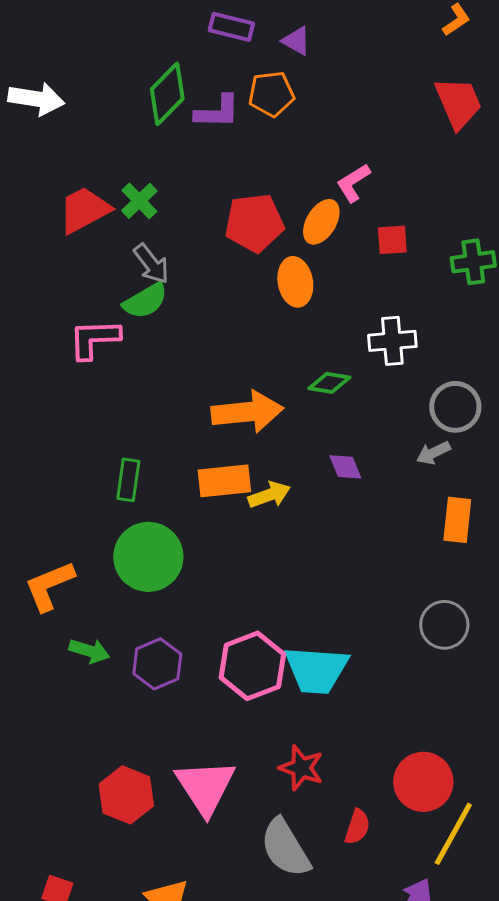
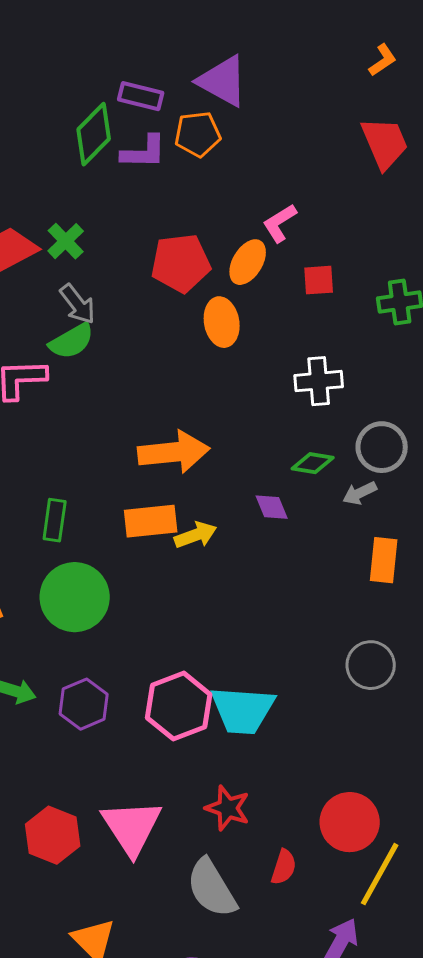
purple rectangle: (231, 27) -> (141, 96), moved
purple triangle: (296, 41) -> (223, 81), size x1.8
green diamond: (329, 383) -> (313, 463), moved

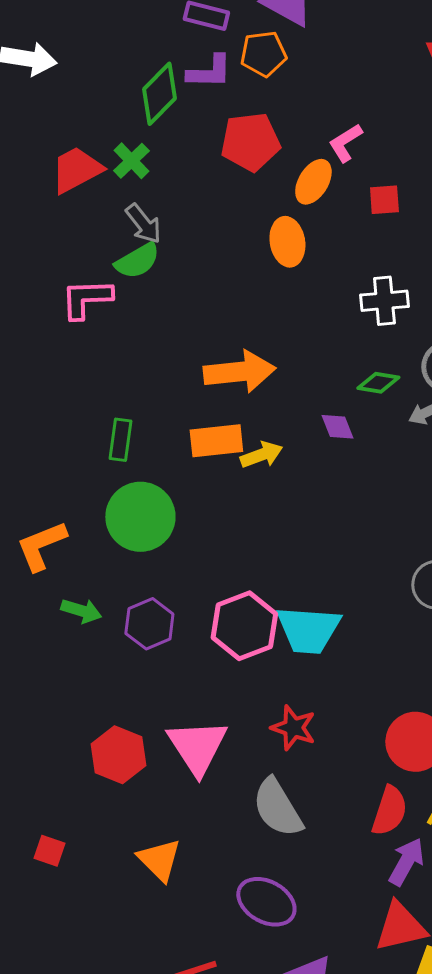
green diamond: (94, 134) -> (159, 94), moved
red pentagon: (181, 263) -> (250, 142), moved
red semicircle: (284, 867) -> (389, 811), moved, size x1.4

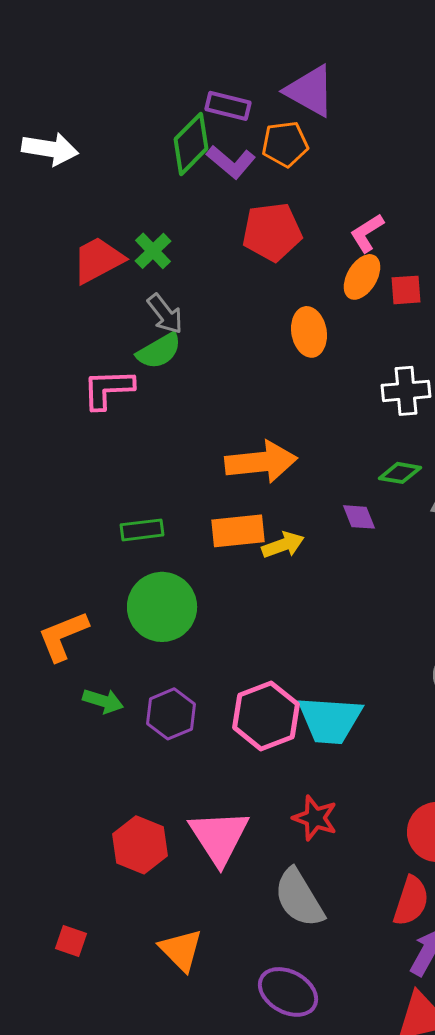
purple L-shape: (209, 72) -> (231, 162), turned 39
green diamond: (159, 94) -> (191, 144), moved
orange ellipse: (313, 182) -> (362, 277), moved
green rectangle: (120, 440) -> (142, 530), turned 75

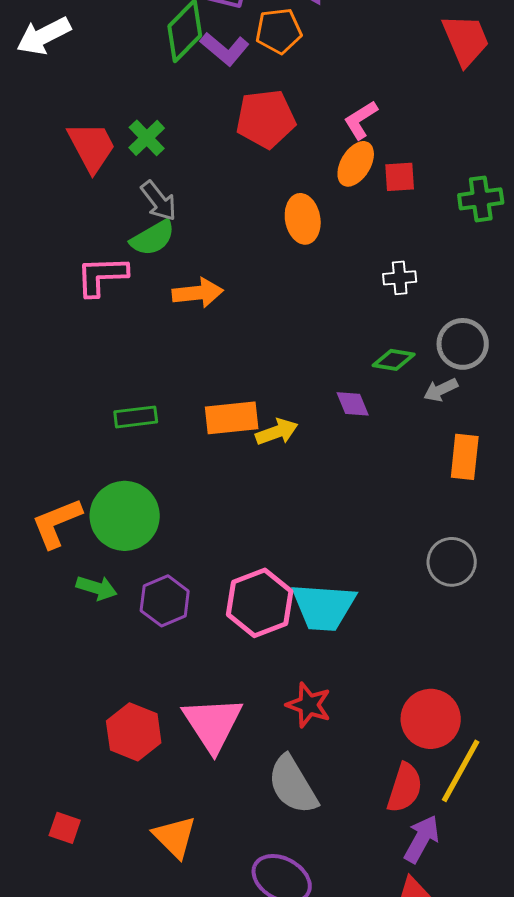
white arrow: (50, 149) -> (44, 36), turned 144
red trapezoid: (98, 260) -> (92, 147), turned 90
white cross: (406, 391) -> (400, 278), size x0.7
orange arrow: (261, 462) -> (198, 293), moved, size x0.7
green circle: (162, 607) -> (125, 516), moved

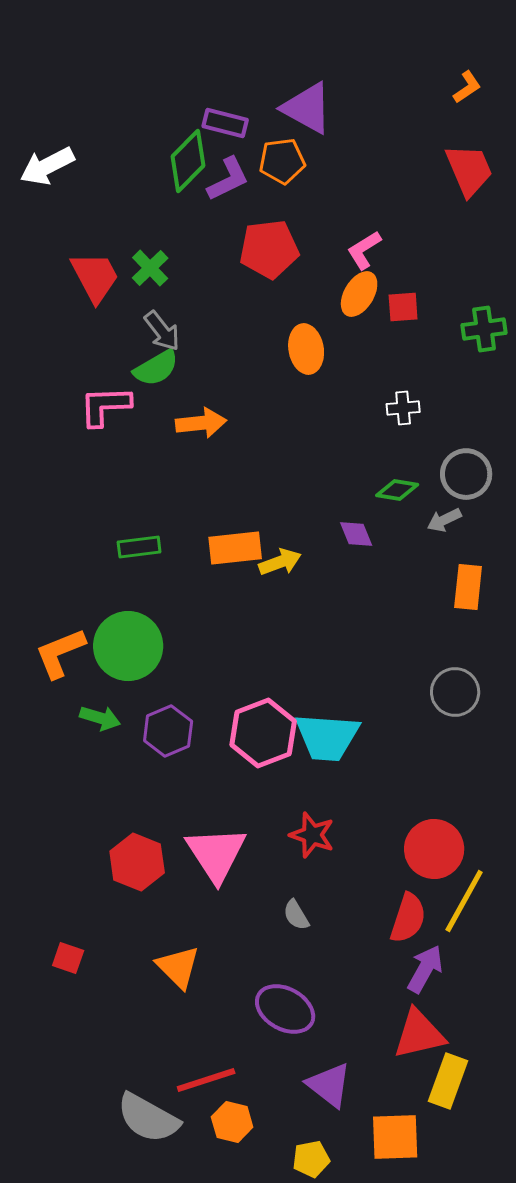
purple L-shape: (225, 49) -> (228, 179), turned -66
gray semicircle: (293, 785) -> (296, 915), size x0.5

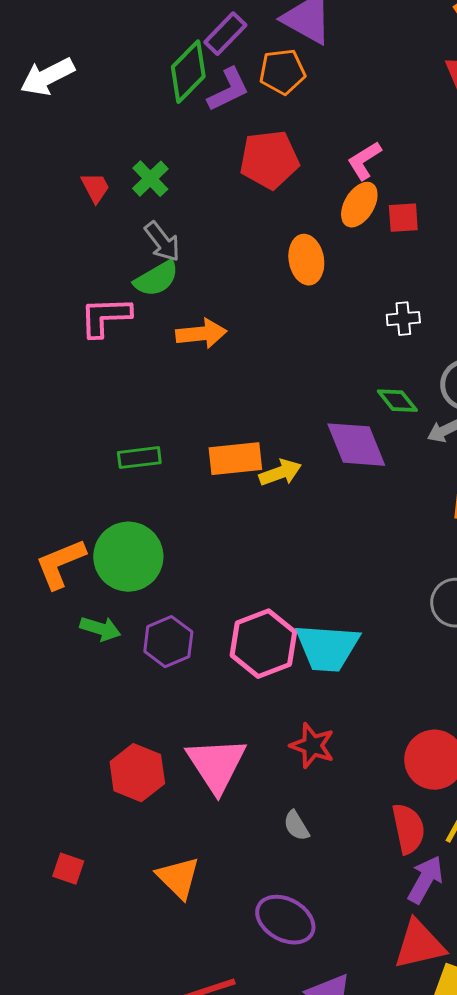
purple rectangle: (225, 123) -> (225, 34), turned -60
red trapezoid: (95, 277) -> (95, 188), size x0.6
green diamond: (397, 490) -> (397, 401), turned 42
purple diamond: (356, 534) -> (356, 445), size x1.8
red semicircle: (408, 918) -> (408, 829), turned -30

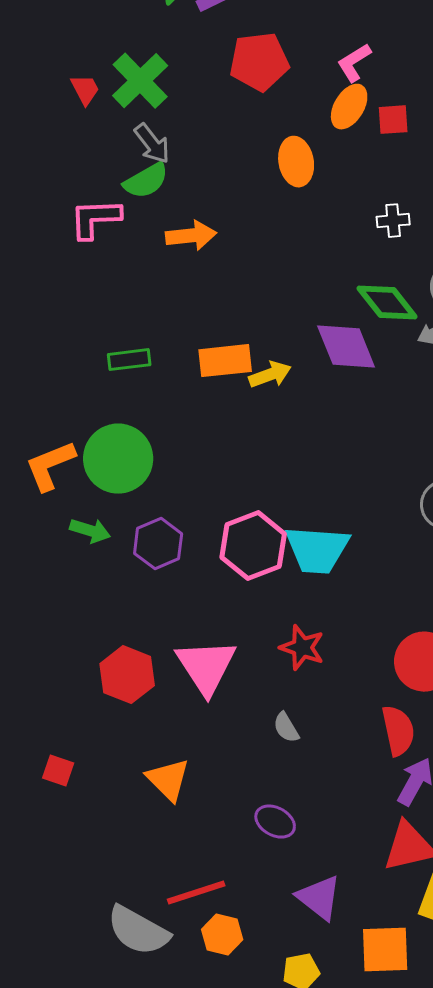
green cross: (150, 179) -> (140, 81), size x1.5
green diamond: (397, 401) -> (387, 303), size x1.5
purple ellipse: (285, 920) -> (275, 822), size x0.7

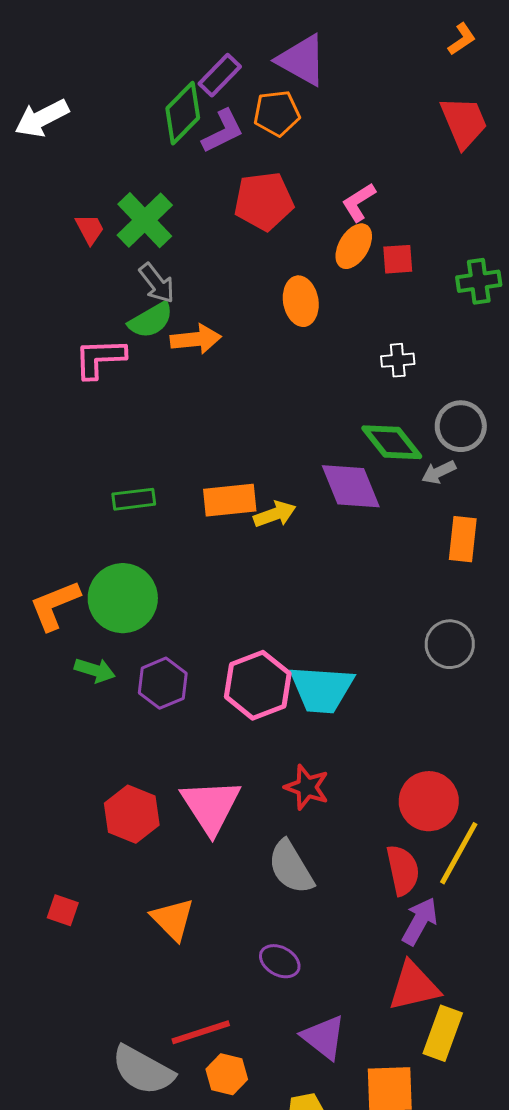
orange arrow: (191, 236) -> (196, 339), moved
gray semicircle: (286, 728) -> (291, 867), size x1.8

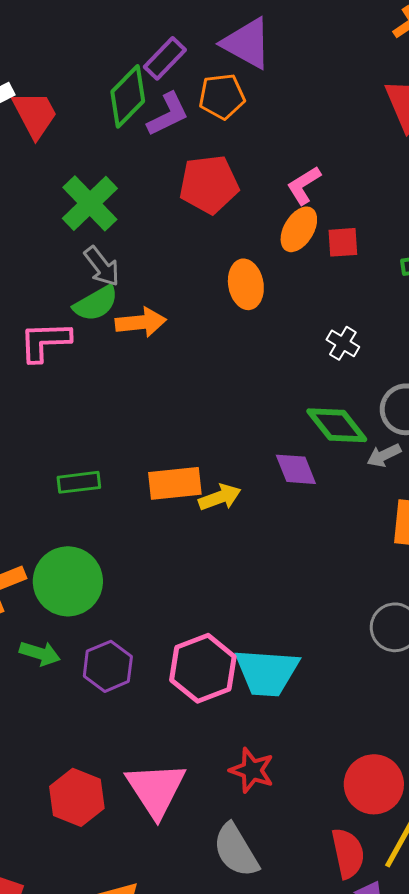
red trapezoid: (90, 229) -> (35, 114), moved, size x1.6
white cross: (398, 360) -> (343, 343), turned 36
purple diamond: (351, 486) -> (296, 469), size x0.7

